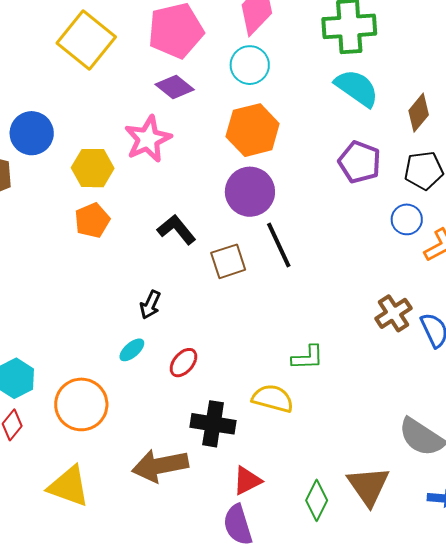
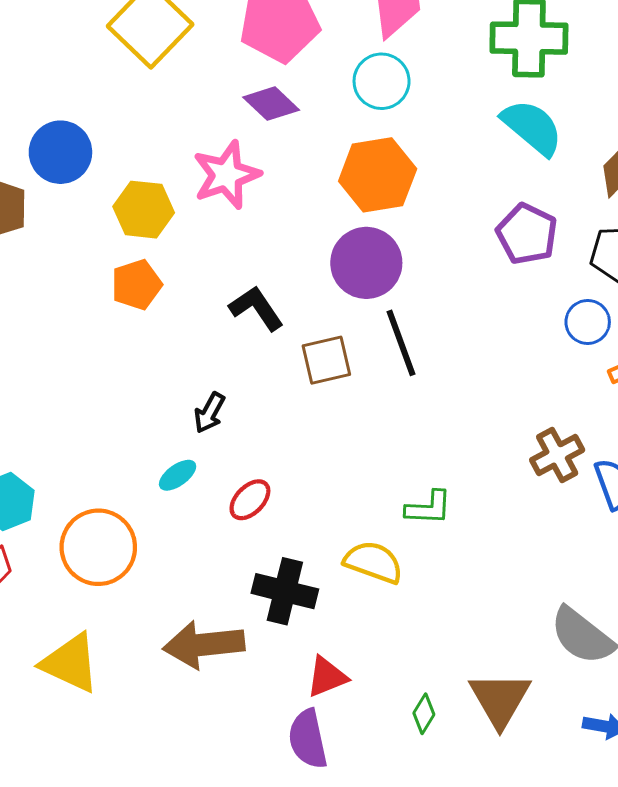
green diamond: (317, 500) -> (424, 714), size x0.7

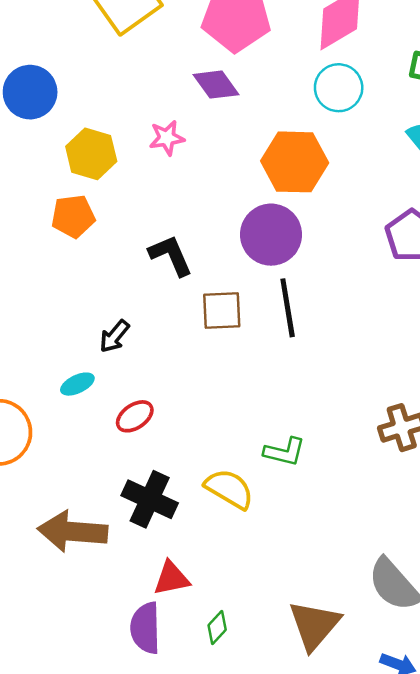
cyan circle: (382, 81) -> (339, 88), moved
pink star: (226, 175) -> (167, 138), size x0.6
green diamond: (424, 714) -> (217, 628), moved

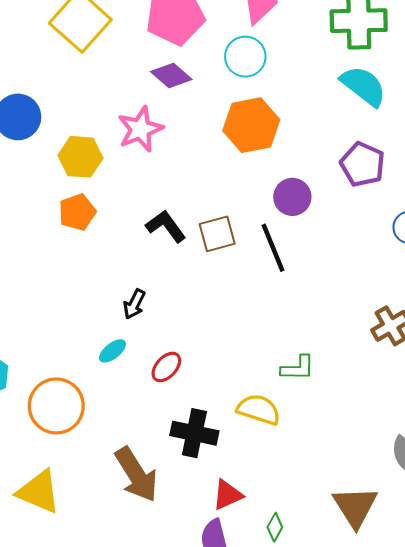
cyan circle: (339, 88) -> (245, 57), moved
pink star: (167, 138) -> (140, 129), size x1.5
purple circle: (271, 235) -> (292, 197), moved, size x0.7
brown square: (222, 310) -> (217, 234), moved
brown arrow: (73, 531) -> (136, 475), turned -114

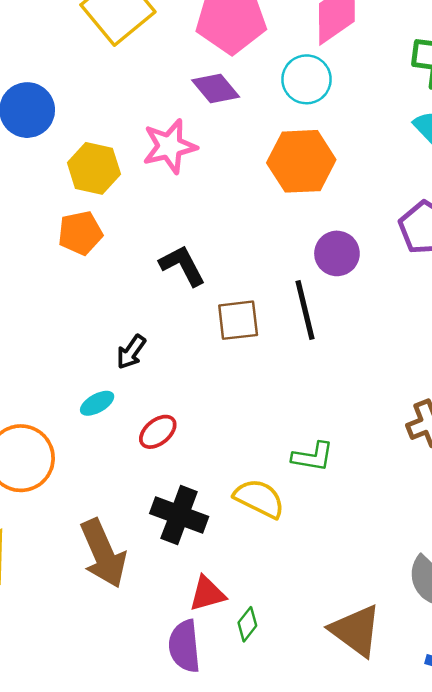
brown square: (217, 234) -> (238, 320), moved
brown triangle: (355, 507) -> (356, 631), turned -30
green diamond: (275, 527) -> (247, 624), moved

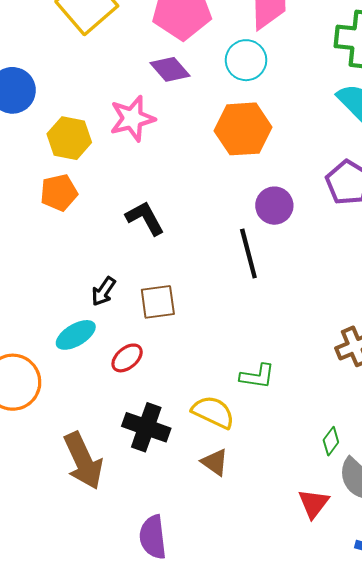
brown square: (238, 320) -> (158, 302), moved
cyan ellipse: (97, 403) -> (76, 335), size x1.4
red triangle: (207, 594) -> (313, 504), moved, turned -36
green diamond: (247, 624) -> (331, 441), moved
brown triangle: (356, 631) -> (215, 462), moved, size x0.6

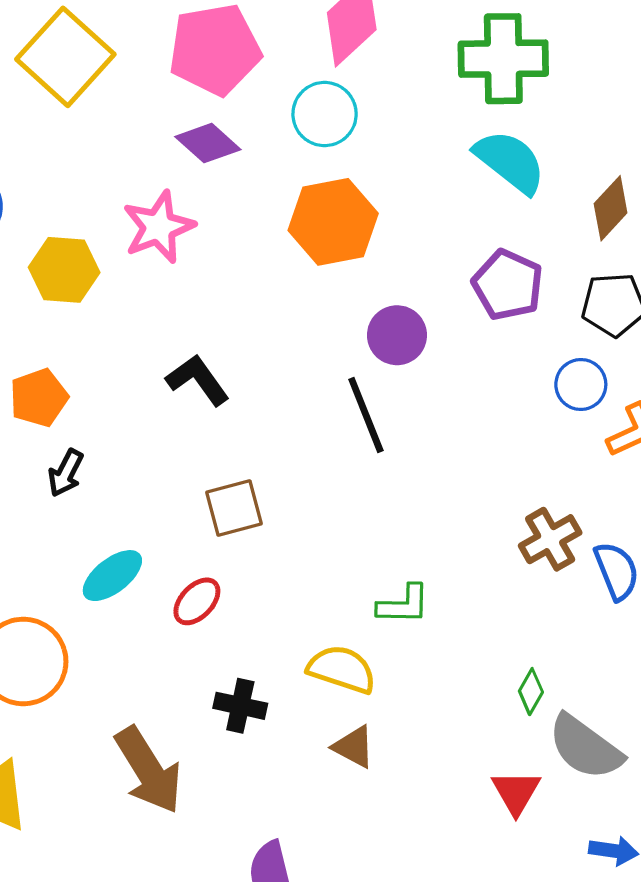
orange pentagon: (59, 193) -> (39, 398), moved
black arrow: (103, 291) -> (66, 473), moved
black cross: (146, 427) -> (240, 706), size x0.7

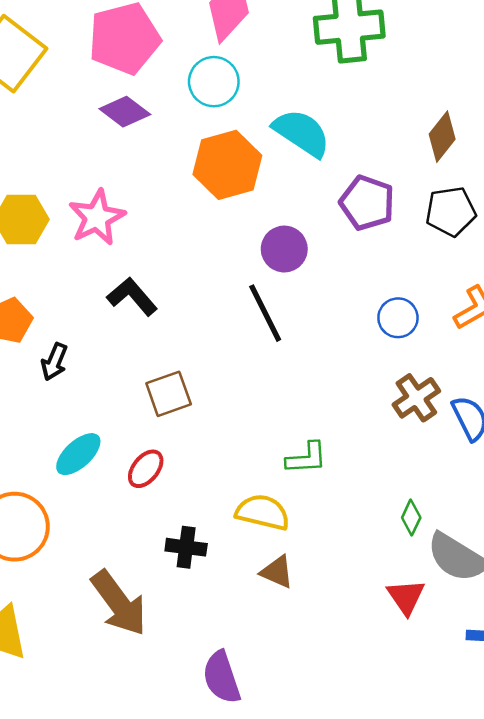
cyan semicircle: (510, 162) -> (302, 133), moved
pink star: (159, 227) -> (97, 217), moved
blue circle: (581, 384) -> (398, 318), moved
black arrow: (66, 473) -> (54, 362), moved

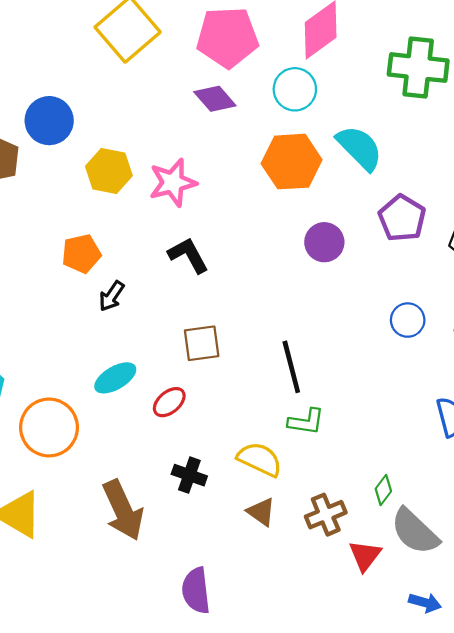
black line: (265, 313) -> (291, 367), moved
brown cross: (416, 398) -> (326, 515), moved

